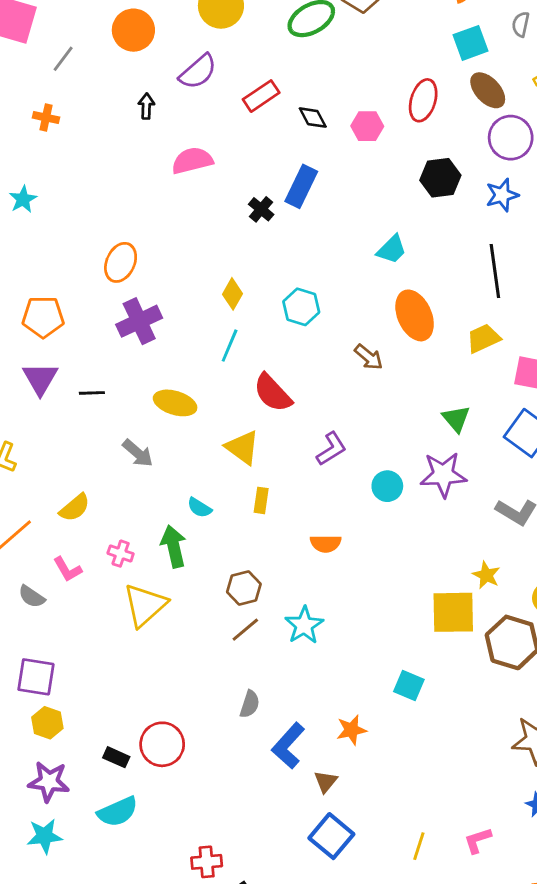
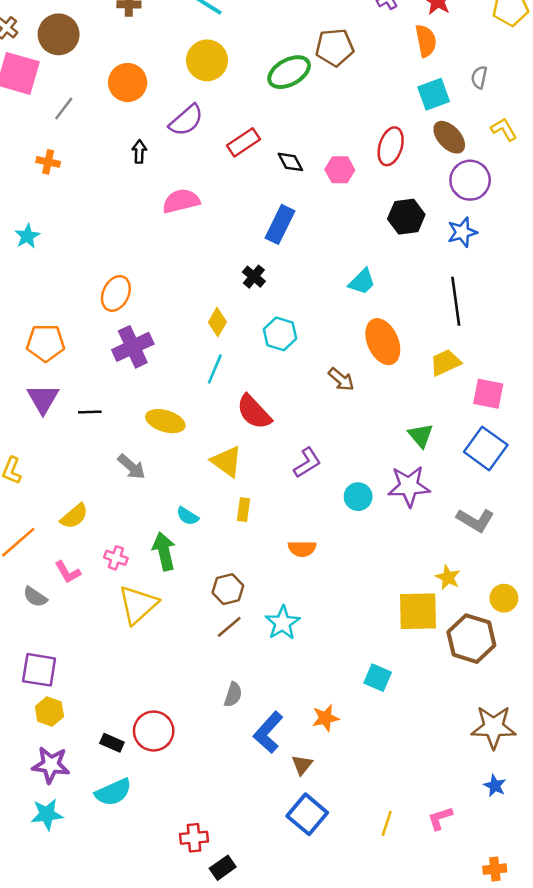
black cross: (261, 209) -> (254, 277), moved

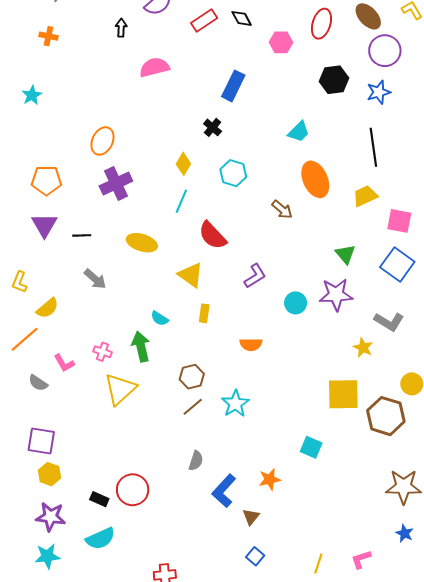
black diamond: (290, 162) -> (242, 18), moved
gray arrow: (132, 467) -> (95, 279), moved
yellow semicircle: (74, 516) -> (47, 308), moved
yellow star: (448, 577) -> (363, 348), moved
blue square: (307, 814) -> (255, 556), size x0.6

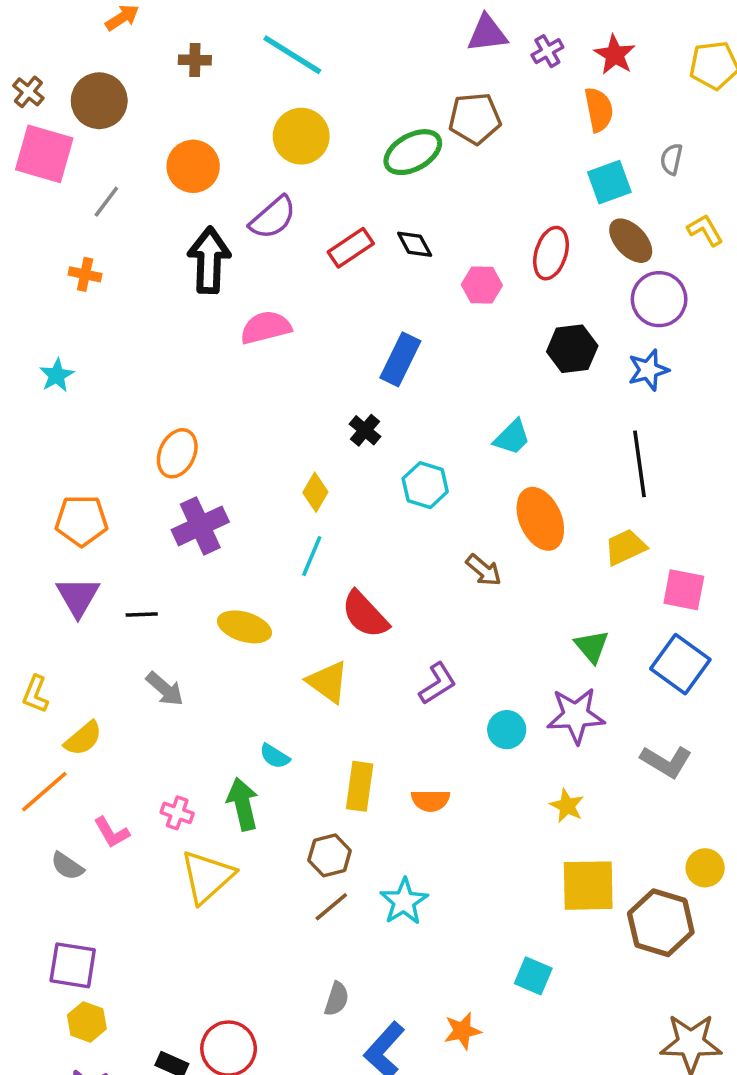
black arrow: (121, 28) -> (209, 260), size x2.0
cyan hexagon: (233, 173) -> (425, 485), moved
yellow rectangle: (204, 313) -> (360, 786), moved, size x1.5
yellow star: (363, 348) -> (567, 806), moved

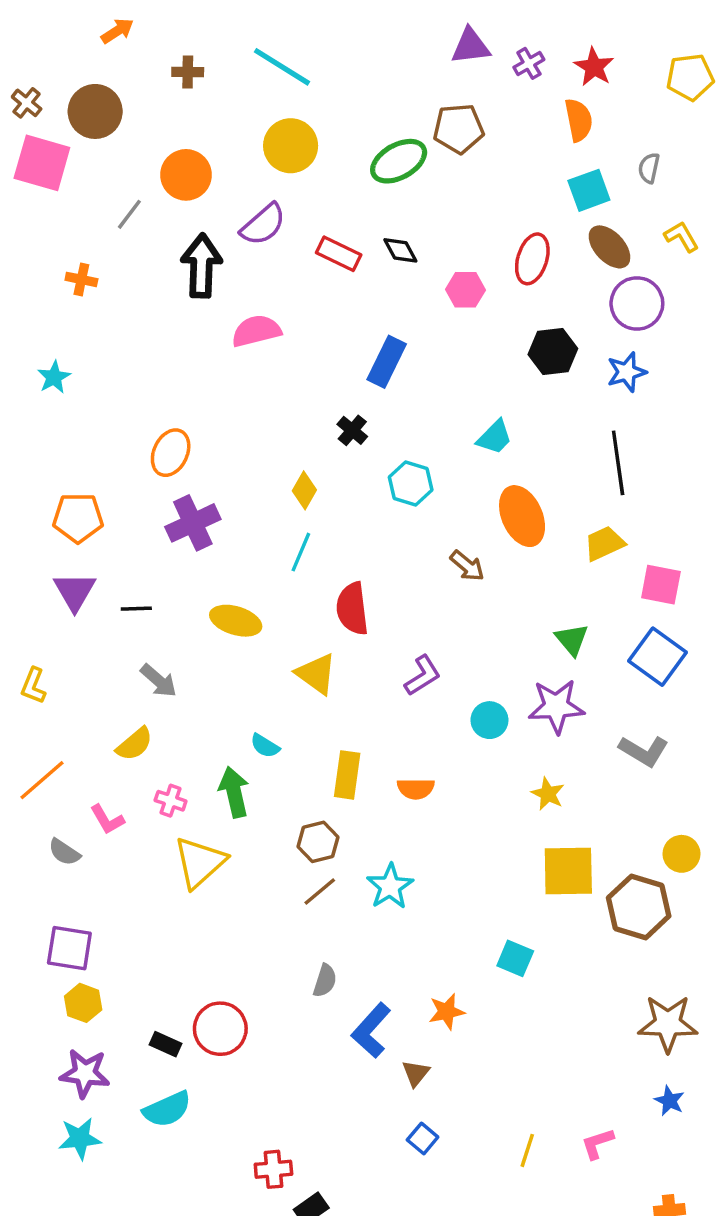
gray line: (106, 202) -> (129, 214), moved
red rectangle: (351, 248) -> (339, 254), turned 60
red semicircle: (365, 614) -> (352, 609), turned 36
yellow semicircle: (83, 739) -> (135, 744), moved

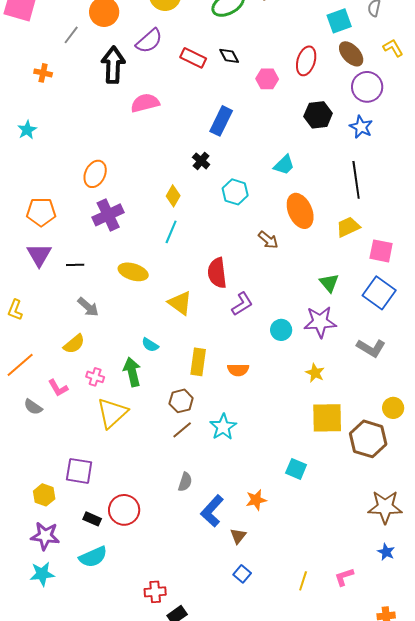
blue star: (627, 372) -> (361, 127), turned -30
red semicircle: (352, 609) -> (217, 273), moved
purple square: (69, 948) -> (79, 471), moved

